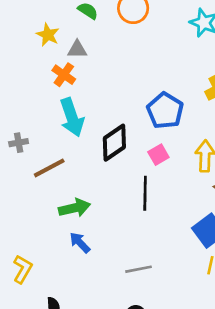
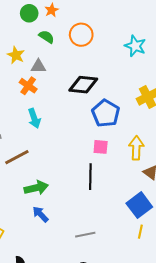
cyan arrow: (72, 117) -> (34, 118), size x0.7
black diamond: (114, 143) -> (83, 85), moved, turned 40
pink square: (158, 155) -> (101, 147), turned 35

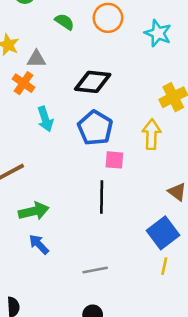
orange circle: (81, 35) -> (108, 18), moved
green semicircle: (47, 37) -> (64, 22), moved
blue pentagon: (106, 113) -> (95, 128), moved
cyan arrow: (34, 118) -> (45, 119), moved
yellow arrow: (136, 148) -> (151, 134), moved

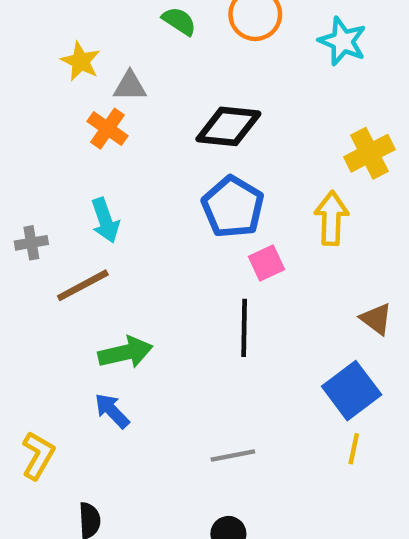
cyan arrow: (45, 119) -> (105, 220), moved
pink square: (114, 160) -> (266, 263), turned -30
blue arrow: (39, 244) -> (112, 411), moved

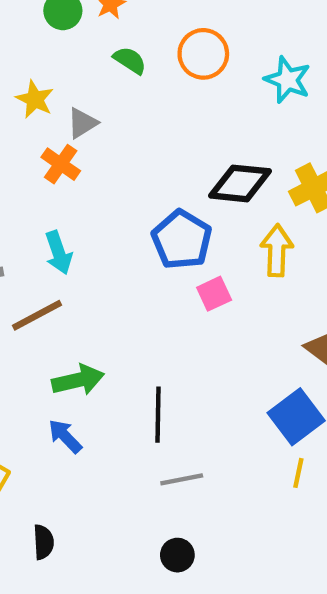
gray triangle: (130, 86) -> (82, 123), turned -32
black diamond: (228, 126) -> (240, 183), moved
black line: (244, 328) -> (158, 415), moved

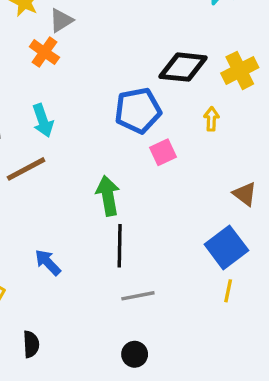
blue pentagon: (182, 240) -> (138, 110), turned 30
yellow arrow: (277, 250) -> (211, 119), size x0.6
green arrow: (78, 380) -> (108, 196), moved, turned -87

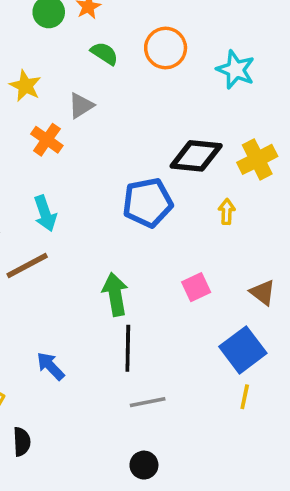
gray triangle: (61, 20) -> (81, 106), moved
pink square: (163, 152) -> (196, 287), moved
black semicircle: (31, 344) -> (22, 442), moved

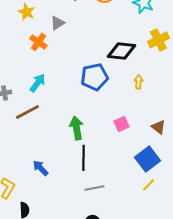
yellow cross: (257, 159) -> (158, 40), moved
cyan arrow: (45, 213) -> (37, 83), turned -126
yellow line: (245, 397) -> (148, 185), turned 32

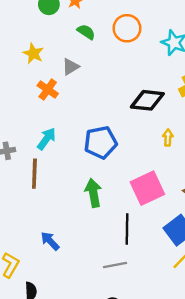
blue pentagon: (94, 77) -> (101, 142), moved
brown line: (27, 112) -> (34, 174), turned -60
pink square: (121, 124) -> (147, 188), size x1.8
black line: (83, 158) -> (127, 229), moved

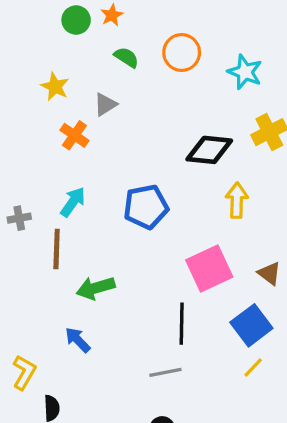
yellow arrow: (168, 138) -> (237, 200), size x1.5
green arrow: (93, 193) -> (96, 288), moved, turned -96

